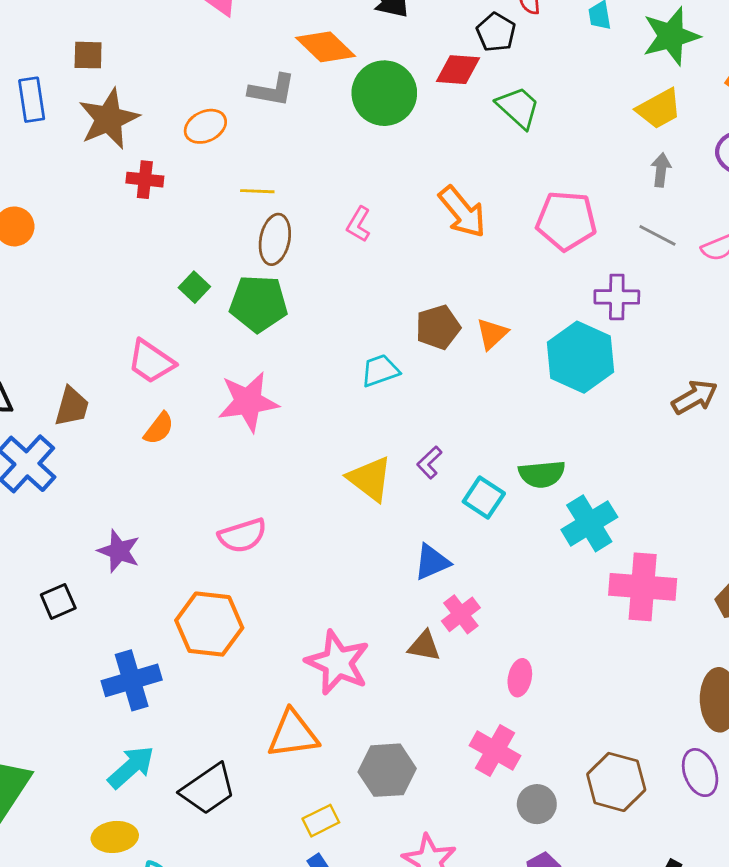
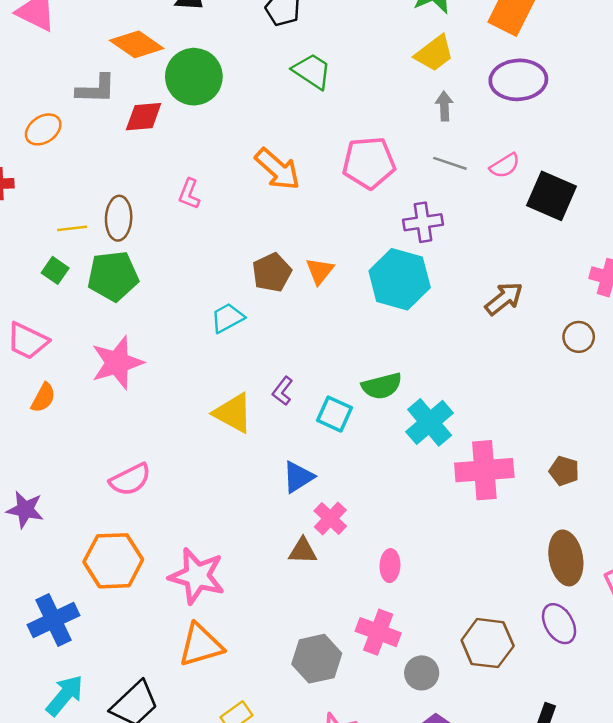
red diamond: (458, 70) -> (144, 117), moved
yellow line: (257, 191) -> (72, 228), moved
pink star: (338, 663) -> (197, 576), moved
gray hexagon: (387, 770) -> (317, 659), moved

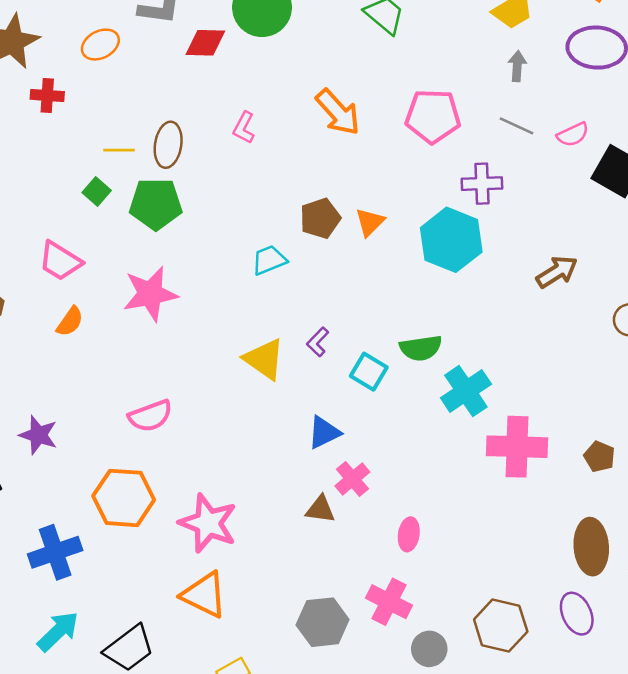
orange triangle: (201, 645) -> (204, 595), turned 36

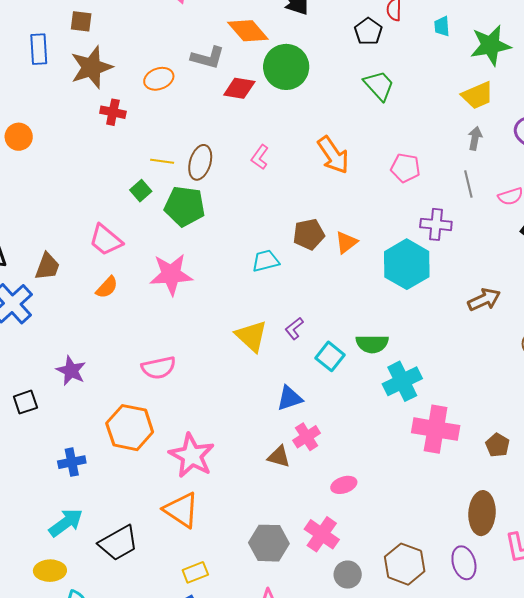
pink pentagon: (433, 116) -> (405, 168), size x0.7
gray line: (517, 126) -> (468, 184), turned 44
pink ellipse: (409, 534) -> (344, 485), turned 55
blue cross: (55, 552) -> (72, 462), size x0.7

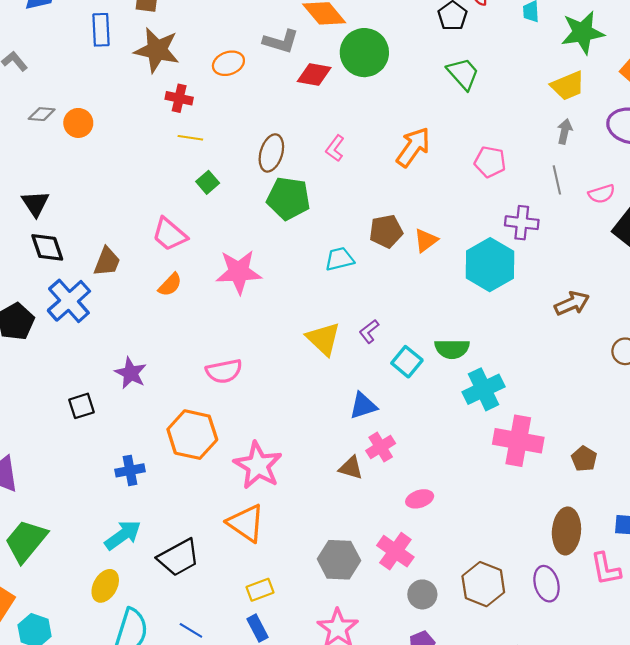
brown star: (91, 67) -> (157, 50), turned 30
orange arrow: (333, 155) -> (413, 147), turned -111
yellow line: (162, 161) -> (190, 138), moved
green pentagon: (185, 206) -> (288, 198), moved
yellow ellipse: (50, 571) -> (105, 586), turned -60

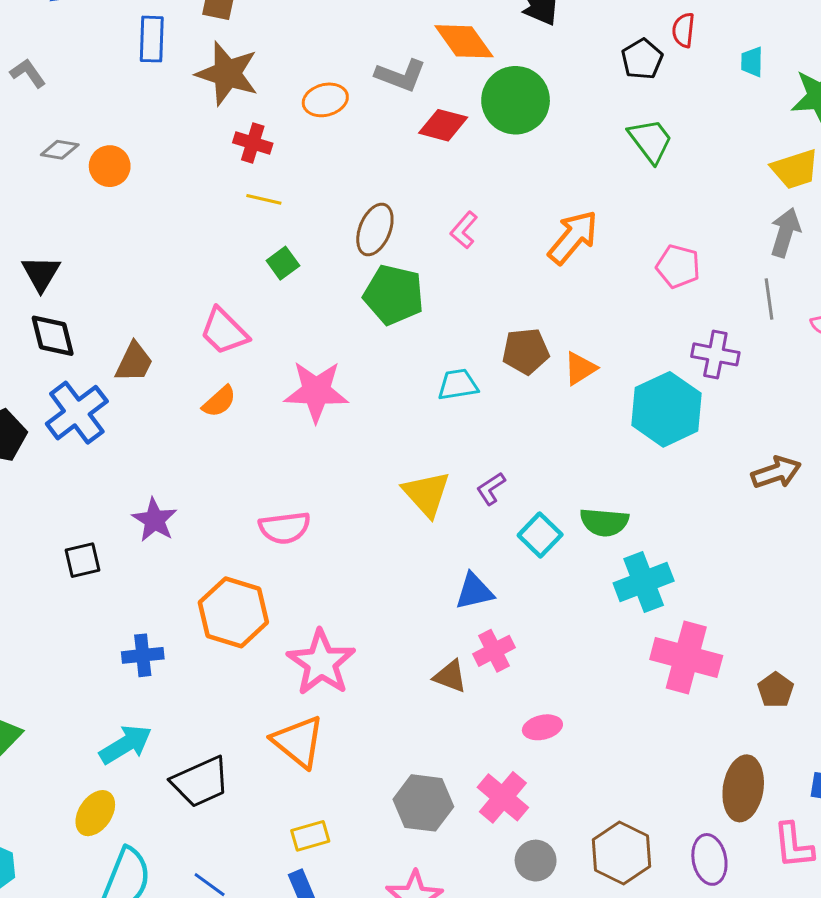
gray arrow: (565, 131) -> (785, 232), size x1.4

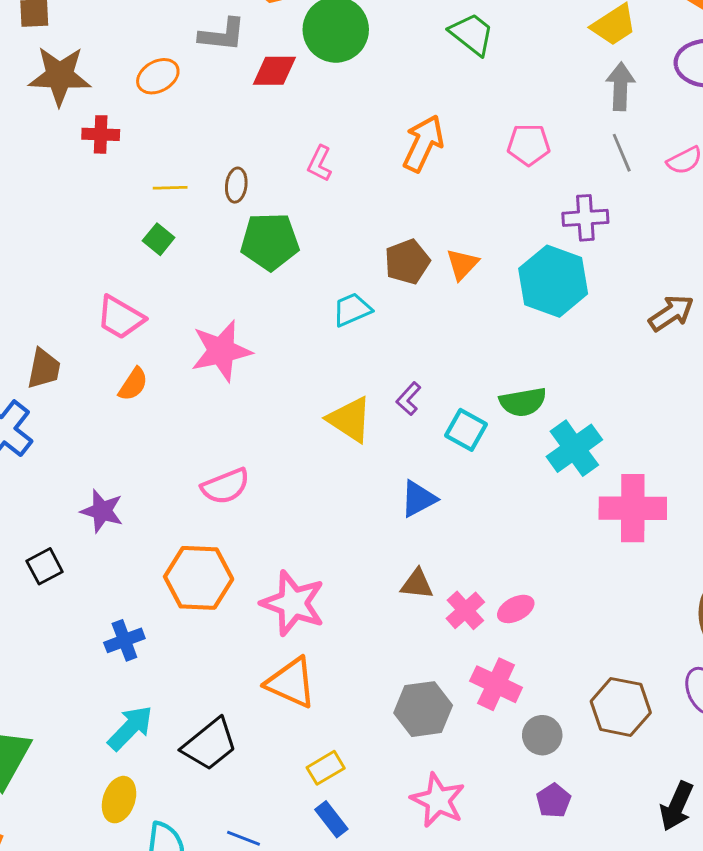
yellow line: (264, 199) -> (170, 188), moved
brown ellipse: (375, 229) -> (236, 185), size x0.7
pink cross: (494, 651) -> (465, 610), moved

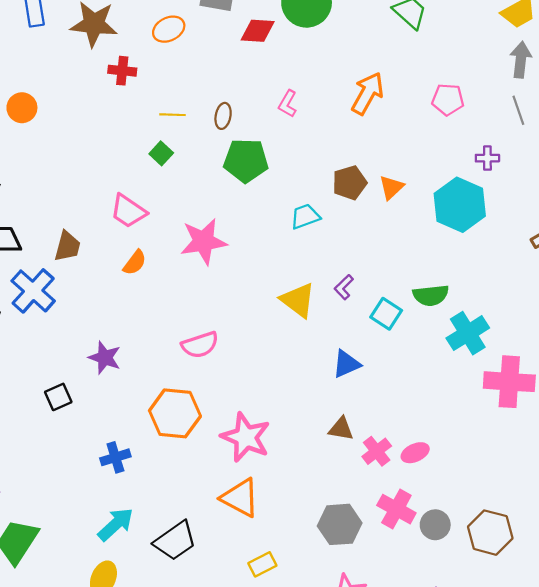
purple cross: (585, 218) -> (487, 158), size x0.7
gray circle: (542, 735) -> (435, 525), moved

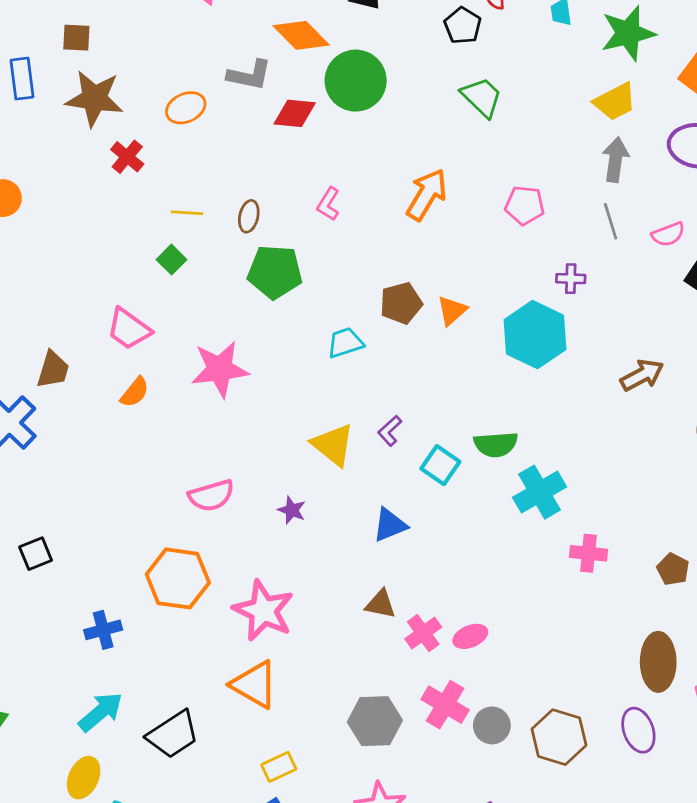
red cross: (122, 71) -> (127, 157), turned 32
purple star: (105, 358) -> (292, 510), moved, size x0.7
pink cross: (509, 382) -> (588, 553), size x0.6

